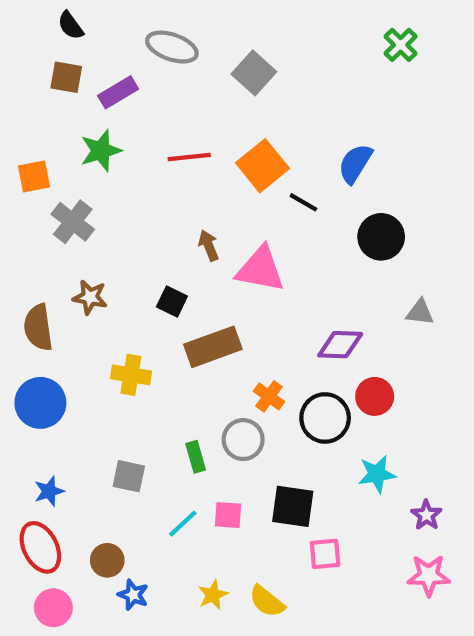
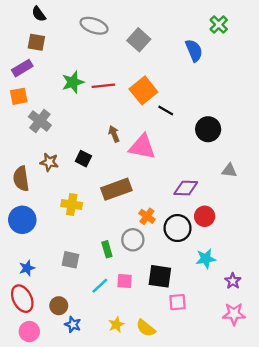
purple rectangle: (118, 92) -> (22, 68), moved
green star: (101, 151) -> (73, 82), moved
blue semicircle: (355, 164) -> (194, 50), moved, turned 125
black square: (172, 302) -> (83, 159), moved

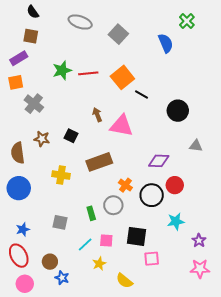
yellow star: (116, 324) -> (99, 264), moved

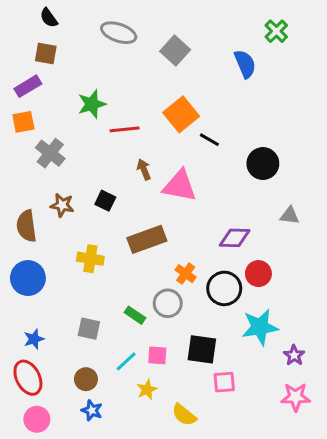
red line: (88, 73) -> (125, 129), moved
green rectangle: (91, 213) -> (135, 315), turned -40
cyan star: (176, 221) -> (260, 327), size x1.4
brown circle: (50, 262) -> (86, 379), moved

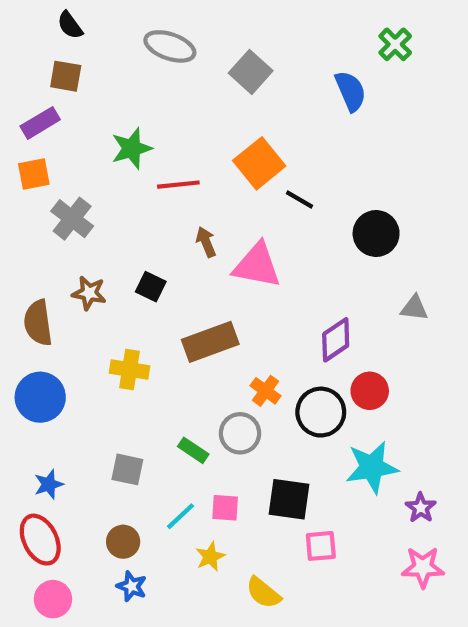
purple diamond: (235, 238) -> (336, 340), turned -36

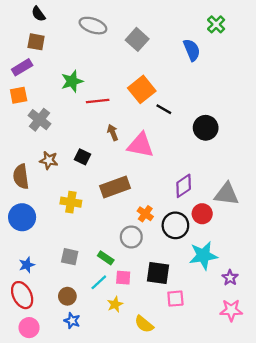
gray triangle: (414, 308) -> (227, 194), moved, size x1.6
green rectangle: (193, 450) -> (106, 258), moved

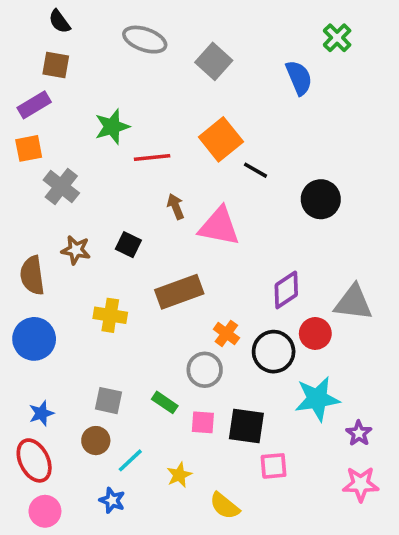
pink square: (123, 278) -> (203, 422), moved
cyan line: (99, 282) -> (130, 460), moved
brown circle: (67, 296) -> (96, 441), moved

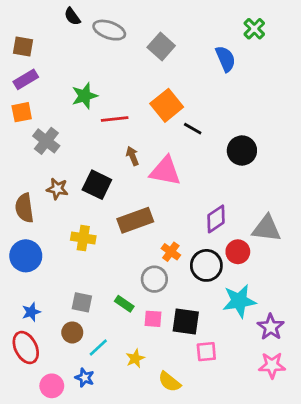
black semicircle: (59, 21) -> (72, 16), moved
brown square: (56, 65) -> (23, 47), moved
black square: (128, 245) -> (97, 185), size x1.5
purple star: (359, 433) -> (271, 327), size x1.4
pink circle: (45, 511) -> (52, 386), moved

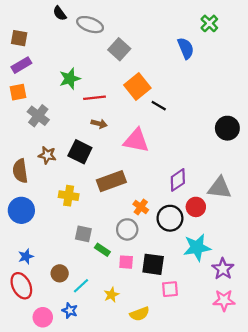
gray square: (161, 47) -> (119, 49), moved
black circle: (242, 151) -> (227, 128), moved
brown arrow: (132, 156) -> (99, 124), moved, turned 126
gray square: (82, 302) -> (83, 234), moved
yellow semicircle: (169, 382) -> (140, 314), turned -60

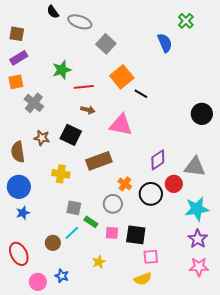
cyan star: (197, 247) -> (197, 209), moved
blue star: (26, 256) -> (23, 213), moved
cyan line: (81, 286) -> (72, 233), moved
yellow semicircle: (140, 314) -> (143, 279), moved

